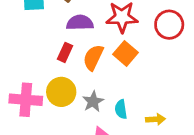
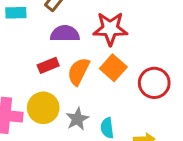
red circle: (169, 25) -> (154, 83), moved
red rectangle: (65, 52) -> (48, 65), turned 42

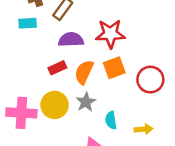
orange square: (113, 68) -> (114, 68), turned 30
gray star: (77, 119) -> (86, 102), moved

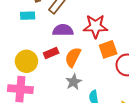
orange square: (114, 68) -> (108, 49), moved
yellow circle: (55, 105) -> (26, 61), moved

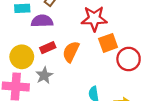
purple semicircle: (63, 30) -> (42, 21), moved
gray star: (74, 82) -> (44, 75), moved

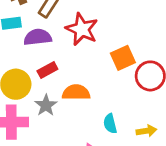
red star: (94, 19) -> (82, 29), moved, turned 30
orange semicircle: (71, 52) -> (76, 92), moved, turned 70

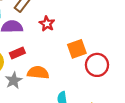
red star: (82, 29) -> (47, 24), size x0.6

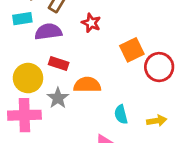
red rectangle: (17, 53) -> (59, 64), turned 48

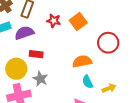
orange square: (132, 50) -> (78, 22), moved
orange semicircle: (87, 85) -> (82, 61), moved
yellow arrow: (157, 121) -> (109, 88), moved

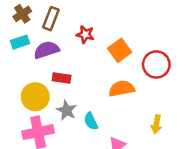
orange square: (78, 22) -> (120, 50), moved
cyan semicircle: (88, 82) -> (91, 121), moved
yellow arrow: (109, 88) -> (156, 124), turned 120

